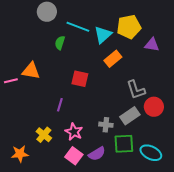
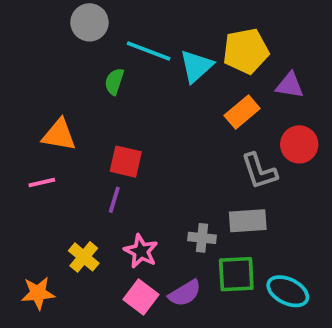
orange rectangle: (113, 59) -> (242, 112), moved
red square: (80, 79) -> (126, 162), moved
pink line: (11, 81) -> (42, 183), moved
red circle: (154, 107) -> (299, 144), moved
gray rectangle: (130, 116) -> (248, 221), turned 30

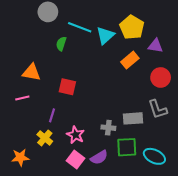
yellow pentagon: (246, 51) -> (132, 27), turned -30
gray L-shape: (259, 171) -> (158, 109), moved
purple line: (114, 200) -> (52, 115), moved

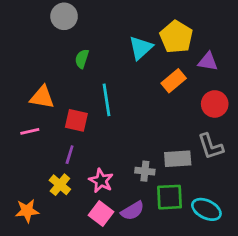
cyan line: (80, 27) -> (106, 100), moved, turned 60
red square: (67, 87) -> (76, 120), moved

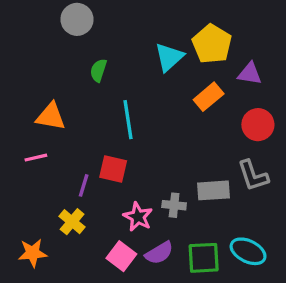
red square: (76, 120) -> (113, 169), moved
pink star: (101, 181) -> (138, 217), moved
green square: (169, 197) -> (204, 258), moved

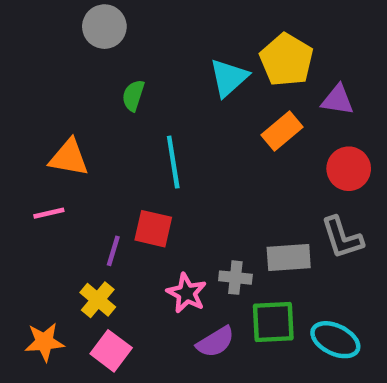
pink square: (121, 256) -> (111, 351), moved
green square: (204, 258) -> (273, 322), moved

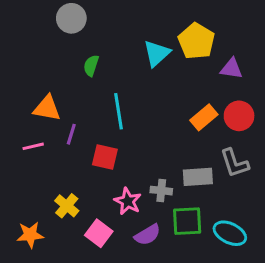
orange rectangle: (282, 131) -> (204, 117), moved
purple line: (113, 251) -> (71, 134), moved
pink square: (111, 351) -> (99, 233), moved

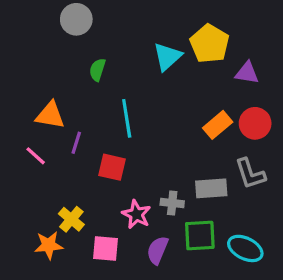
pink line: (33, 146) -> (36, 156), turned 55
pink square: (99, 233) -> (106, 248), turned -32
orange star: (30, 235) -> (49, 245), moved
purple semicircle: (148, 235) -> (158, 250), turned 144

